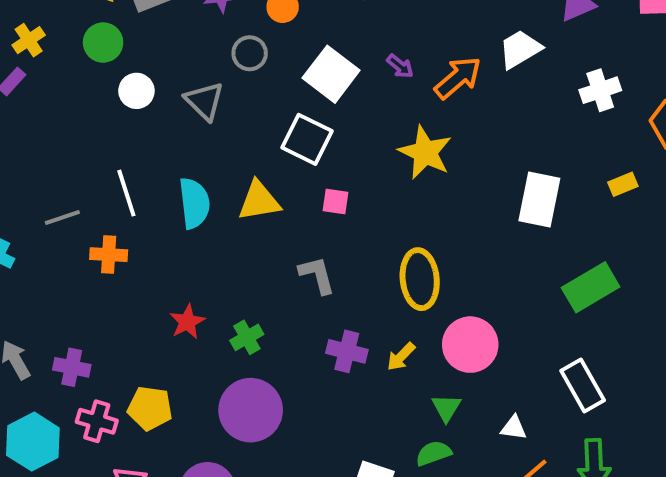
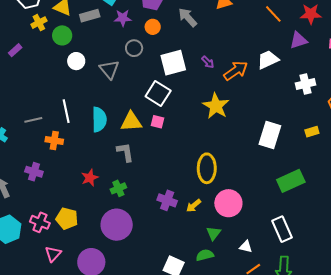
yellow cross: (29, 40) -> (39, 23), moved
white square: (331, 74) -> (173, 63), turned 32
pink square: (336, 201) -> (158, 122), moved
gray L-shape: (317, 275) -> (125, 152), moved
purple cross: (72, 367) -> (34, 172), moved

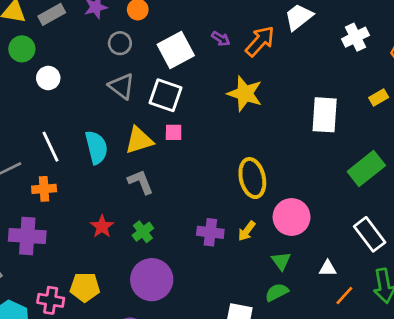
gray triangle: (109, 69) -> (122, 86), moved
purple cross: (34, 172) -> (27, 236), size x1.5

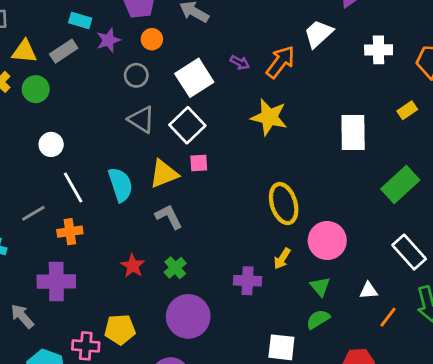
white cross: (355, 37) -> (379, 50), turned 30
white circle: (48, 78) -> (51, 144), moved
white square: (165, 95) -> (187, 125), turned 32
purple cross: (210, 232) -> (247, 281), moved

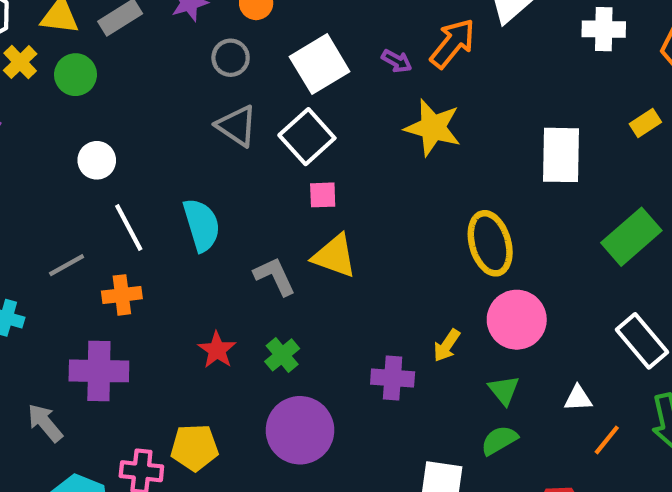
purple arrow: (240, 62) -> (397, 61), moved
yellow triangle: (164, 174) -> (335, 256), moved, turned 40
yellow ellipse: (284, 204) -> (490, 243), moved

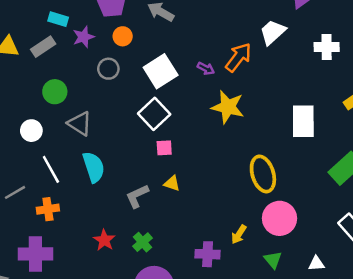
green circle: (75, 75) -> (55, 92), moved
gray triangle: (237, 126) -> (80, 124), moved
yellow triangle: (335, 256) -> (172, 183), size x0.6
gray L-shape: (275, 276) -> (137, 196), turned -88

